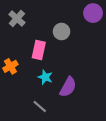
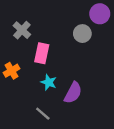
gray cross: (17, 18) -> (22, 30), moved
gray circle: (62, 32) -> (82, 34), moved

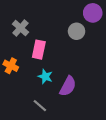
orange cross: (12, 71) -> (11, 66), turned -32

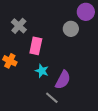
gray line: (40, 106) -> (52, 98), moved

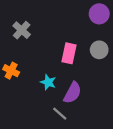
gray circle: (71, 29) -> (99, 50), moved
pink rectangle: (36, 46) -> (69, 53), moved

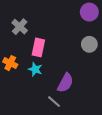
pink rectangle: (69, 53) -> (38, 47), moved
cyan star: (48, 82) -> (35, 69), moved

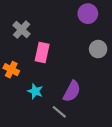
purple circle: (89, 12) -> (88, 14), moved
cyan star: (35, 69) -> (35, 91), moved

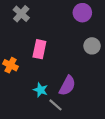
gray cross: (22, 30) -> (21, 14), moved
cyan star: (35, 91) -> (41, 90), moved

